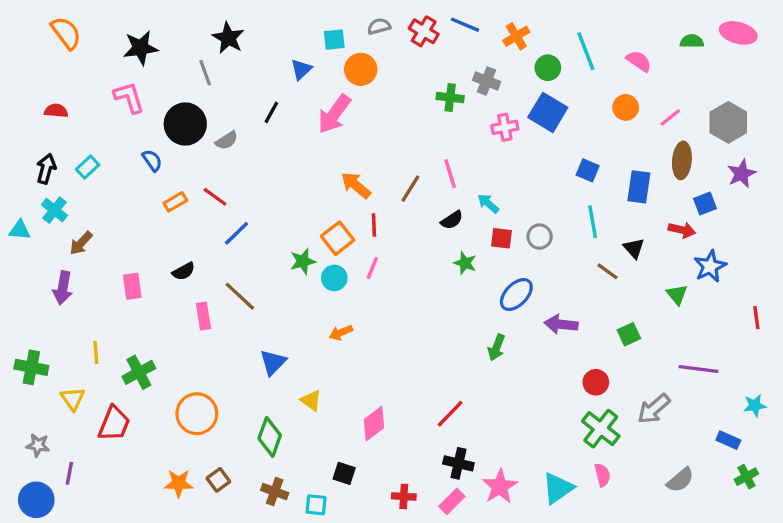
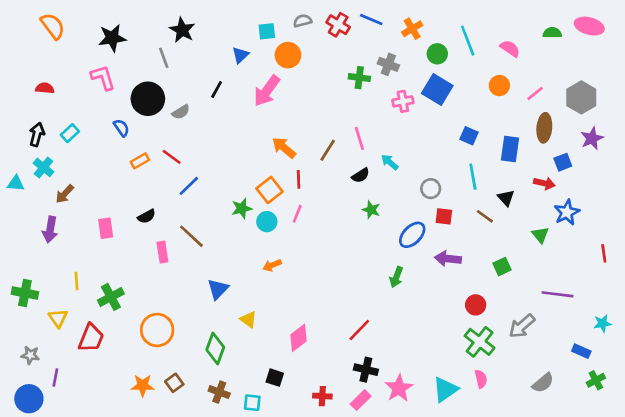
red square: (501, 238) -> (444, 216), moved

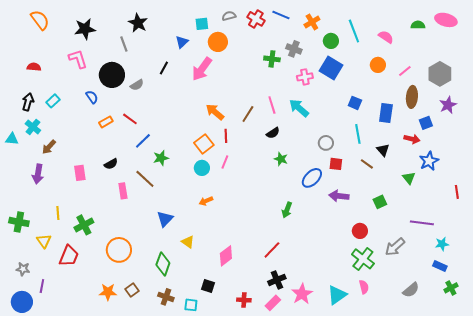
cyan arrow: (390, 162) -> (299, 108), moved, size x1.5
green star: (242, 208) -> (161, 158), moved
green arrow: (396, 277) -> (287, 210), moved
cyan star: (602, 323) -> (442, 244), moved
black cross: (366, 370) -> (277, 280), turned -36

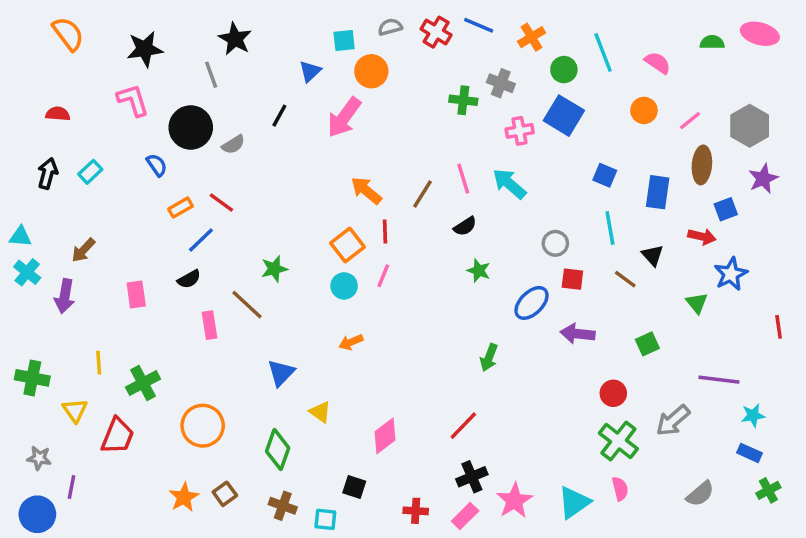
cyan cross: (33, 127) -> (27, 272), moved
blue line: (143, 141) -> (201, 240), moved
orange star: (108, 292) -> (184, 497), turned -30

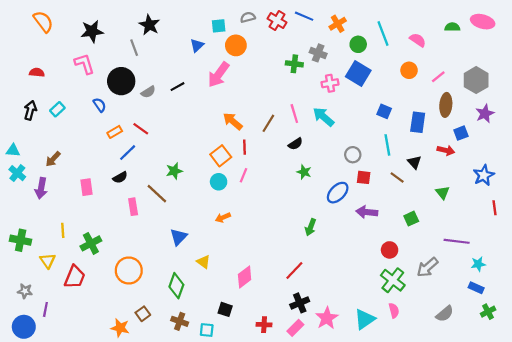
black line: (279, 116) -> (177, 87), moved, turned 32
blue star: (731, 274) -> (484, 175), moved
orange star: (184, 497) -> (120, 328), moved, turned -30

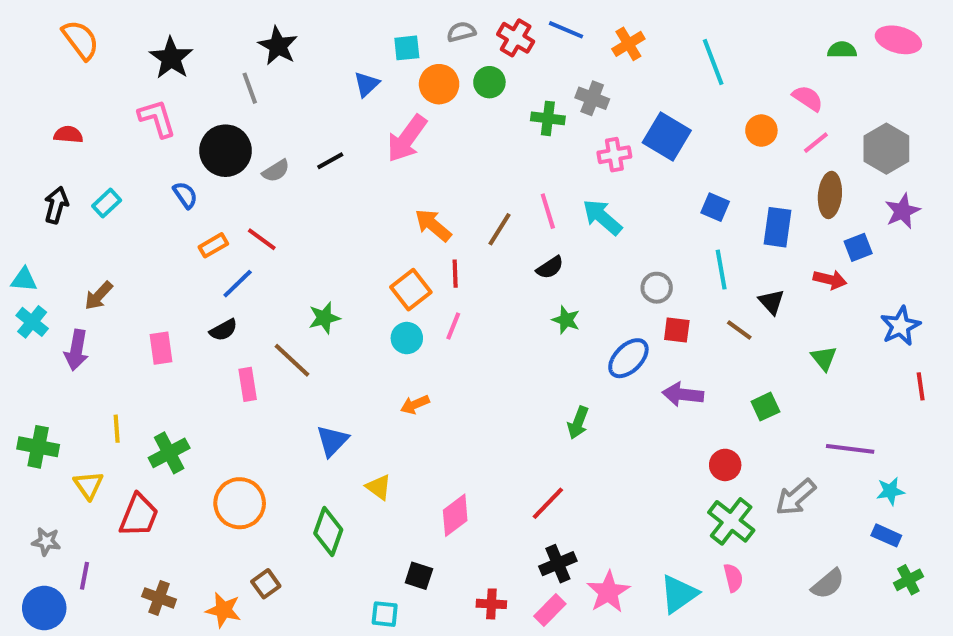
black star: (92, 31) -> (171, 58), turned -30
pink semicircle: (418, 40) -> (808, 98), moved
green circle: (358, 44) -> (489, 82), moved
brown cross: (180, 321) -> (159, 598), moved

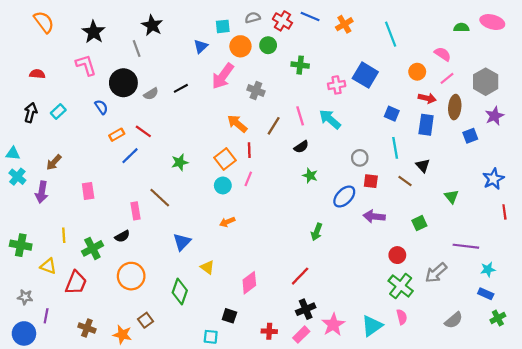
gray cross: (592, 98) -> (256, 90), moved
red arrow: (830, 280) -> (427, 98), moved
green star: (324, 318) -> (180, 162), moved
black semicircle: (223, 330) -> (122, 236), moved
yellow triangle: (89, 485) -> (48, 266), turned -35

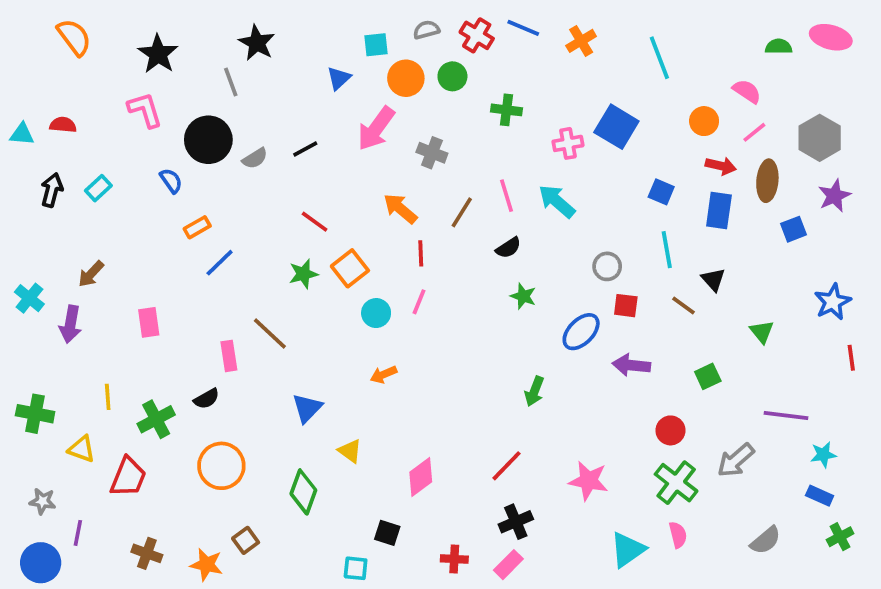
red line: (143, 131) -> (315, 222), moved
cyan triangle: (13, 153) -> (22, 134), moved
orange square: (225, 159) -> (350, 268), moved
pink star: (333, 325) -> (588, 481), moved, turned -30

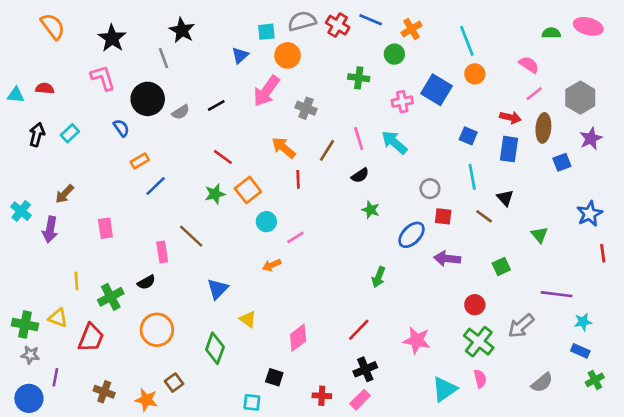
gray semicircle: (426, 30) -> (302, 21), size x1.5
green circle: (452, 76) -> (394, 54), moved
orange circle: (704, 121) -> (475, 74), moved
pink line: (419, 302) -> (295, 237), moved, turned 36
green cross: (35, 414) -> (25, 325), moved

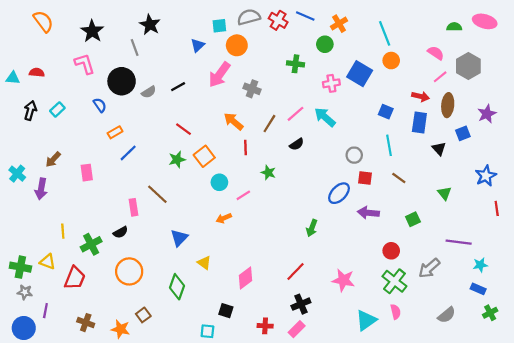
gray hexagon: (580, 98) -> (468, 66), moved
pink line: (359, 139) -> (296, 114), turned 66
black triangle: (505, 198) -> (439, 149), moved
green star: (371, 210) -> (268, 173), moved
pink rectangle: (105, 228) -> (87, 173), moved

